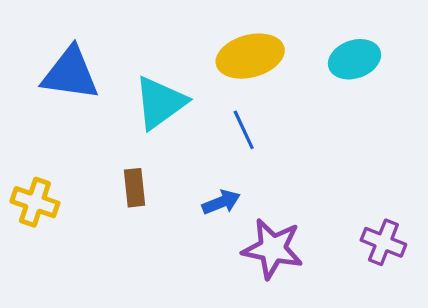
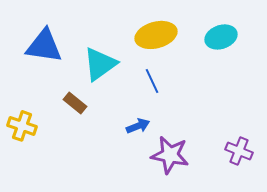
brown rectangle: (135, 188) -> (75, 103), moved, turned -45

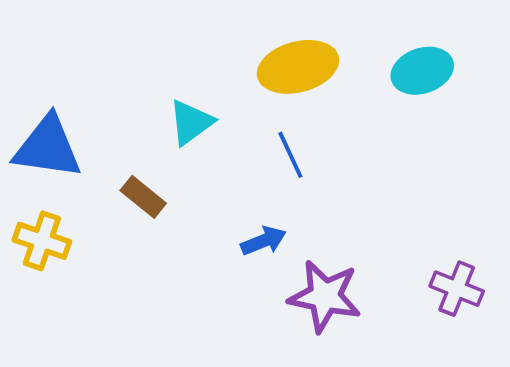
blue triangle: (44, 46) -> (48, 147), moved
cyan triangle: (100, 64) -> (191, 122), size x0.7

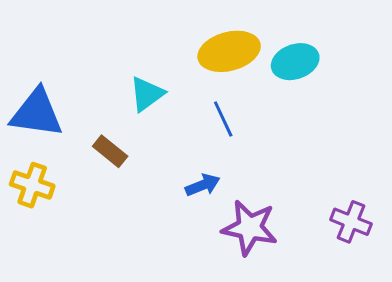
cyan ellipse: (422, 71) -> (295, 62), moved

